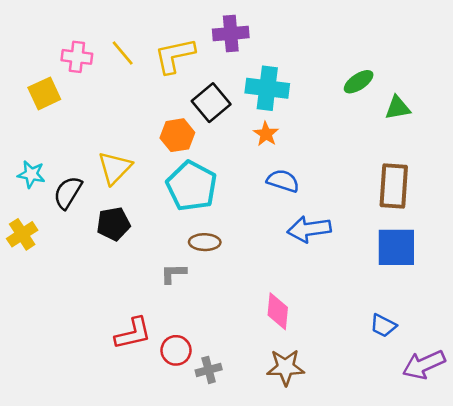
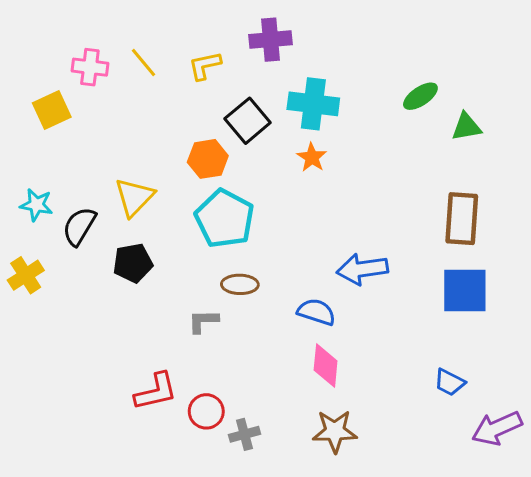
yellow L-shape: (175, 56) -> (205, 66), size x0.7
blue semicircle: (283, 181) -> (316, 312), moved

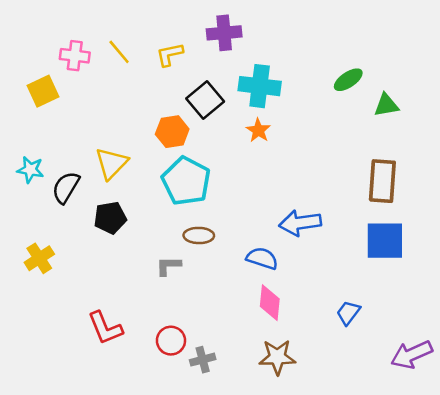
yellow cross: (26, 275) -> (39, 258), moved
blue trapezoid: (450, 382) -> (348, 313), moved, turned 100
red L-shape: (156, 392) -> (105, 328), moved, turned 81

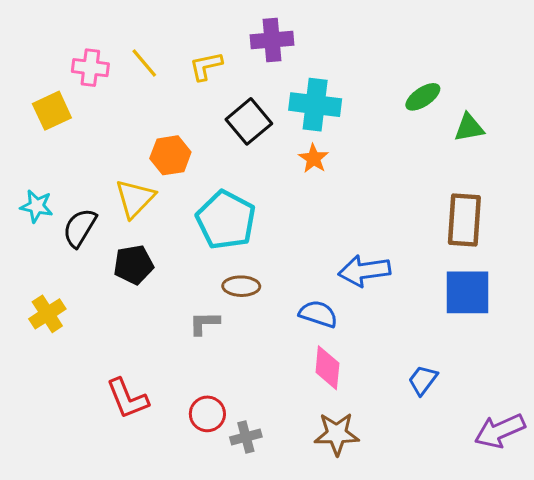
orange hexagon: (172, 132) -> (170, 155), moved

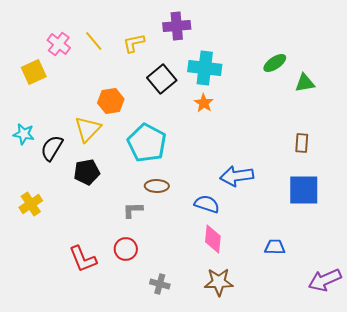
pink cross: (90, 68) -> (59, 44), turned 30
brown rectangle: (464, 220) -> (302, 143), size x0.6
blue trapezoid: (423, 380) -> (275, 247), turned 55
red circle: (207, 414) -> (126, 249), moved
gray cross: (246, 437) -> (160, 284), turned 30

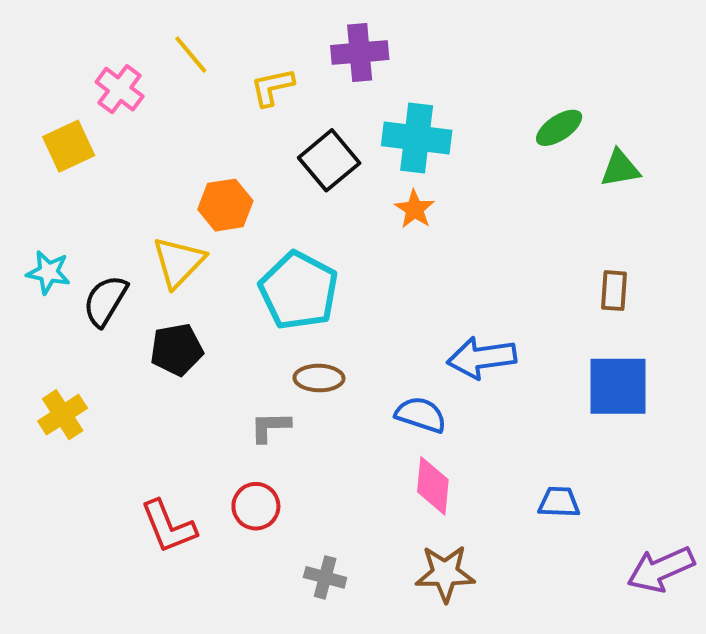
yellow line: (94, 41) -> (191, 55), moved

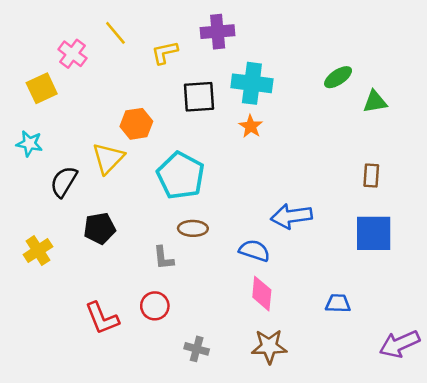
black square: (329, 160) -> (199, 97), turned 36
cyan star: (48, 272) -> (29, 144), moved
black pentagon: (177, 350) -> (99, 228), moved
gray L-shape: (270, 427) -> (163, 258), turned -95

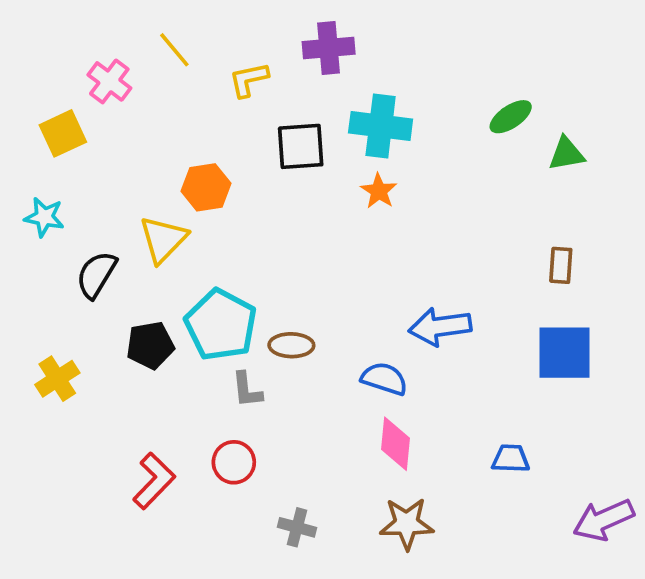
cyan pentagon: (181, 176) -> (221, 325), moved
red L-shape: (102, 318) -> (154, 481), turned -114

